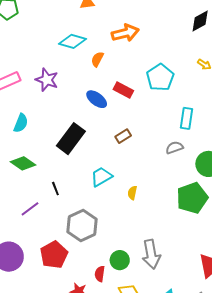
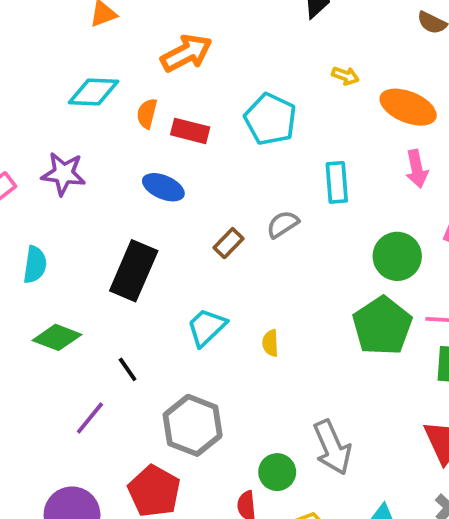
red rectangle: (123, 90) -> (190, 131), moved
gray semicircle: (174, 148) -> (283, 224), moved

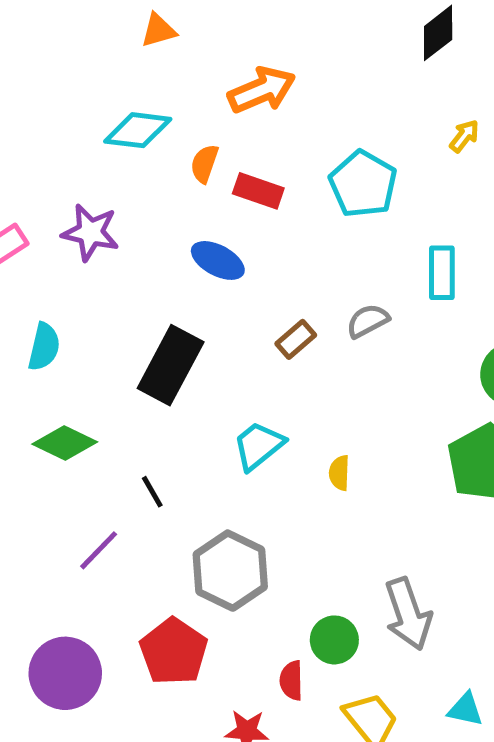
yellow arrow: (345, 76) -> (464, 136), turned -76

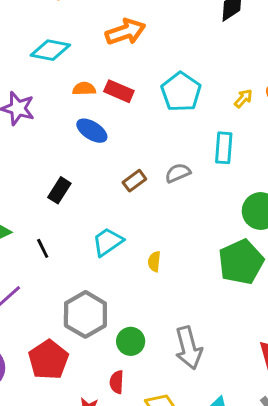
yellow arrow: (464, 136) -> (243, 98), moved
orange semicircle: (204, 164) -> (84, 89), moved, turned 65
black rectangle: (171, 365) -> (59, 190), size x0.6
black line: (152, 492) -> (43, 248), moved
green circle: (334, 640) -> (131, 341), moved

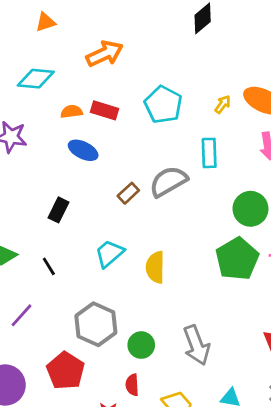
gray semicircle: (178, 173) -> (168, 181), size x1.6
yellow semicircle: (154, 261) -> (155, 267), size x1.6

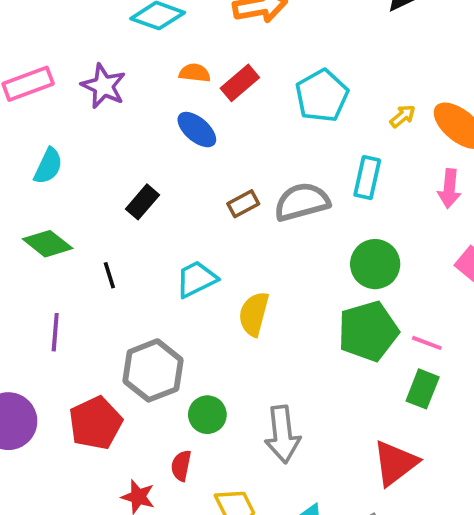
red rectangle: (105, 110) -> (240, 83), turned -72
green circle: (250, 209) -> (375, 264), moved
purple line: (22, 315) -> (55, 332), turned -52

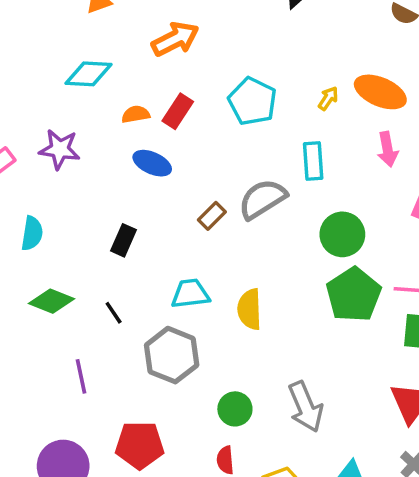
cyan trapezoid: (196, 279) -> (190, 294), turned 36
gray hexagon: (153, 370) -> (172, 355), moved
red pentagon: (95, 423) -> (140, 445), turned -30

